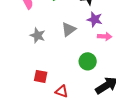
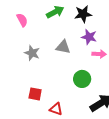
gray triangle: (69, 29) -> (63, 47), turned 49

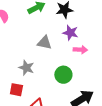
gray star: (32, 53) -> (26, 68), moved

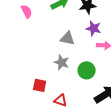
gray star: (26, 68) -> (62, 62), moved

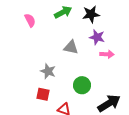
gray star: (62, 62) -> (48, 71), moved
green circle: (87, 70) -> (82, 85), moved

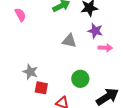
pink semicircle: (30, 20) -> (20, 15), moved
gray star: (48, 71) -> (30, 72), moved

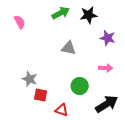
purple star: (95, 31) -> (108, 38), moved
pink arrow: (105, 48) -> (106, 68), moved

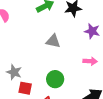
green circle: (80, 86) -> (55, 79), moved

